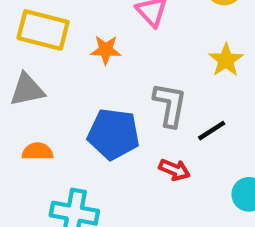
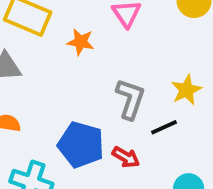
yellow star: (226, 60) -> (186, 90), moved
blue pentagon: (114, 134) -> (81, 145), moved

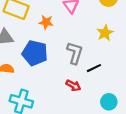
yellow star: (186, 90) -> (105, 33), moved
blue pentagon: (81, 145) -> (35, 53), moved

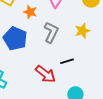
gray L-shape: (75, 53) -> (51, 32), moved
red arrow: (73, 85) -> (45, 74), size x1.5

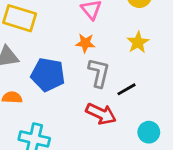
orange star: (30, 12) -> (85, 43), moved
gray L-shape: (51, 32) -> (99, 73), moved

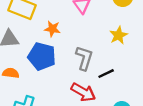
orange star: (85, 43) -> (52, 29), moved

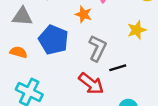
orange star: (52, 29) -> (84, 14), moved

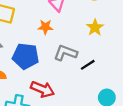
gray L-shape: (97, 48) -> (66, 53), turned -80
red arrow: (91, 84) -> (42, 89), moved

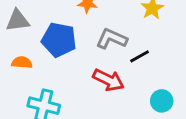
red arrow: (42, 89) -> (108, 80), moved

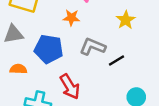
red arrow: (108, 80) -> (70, 87), moved, turned 35

